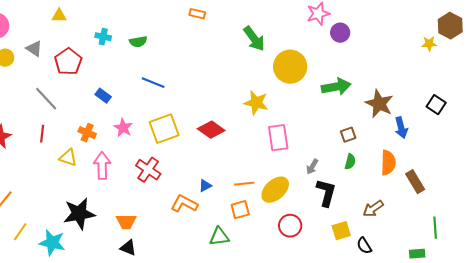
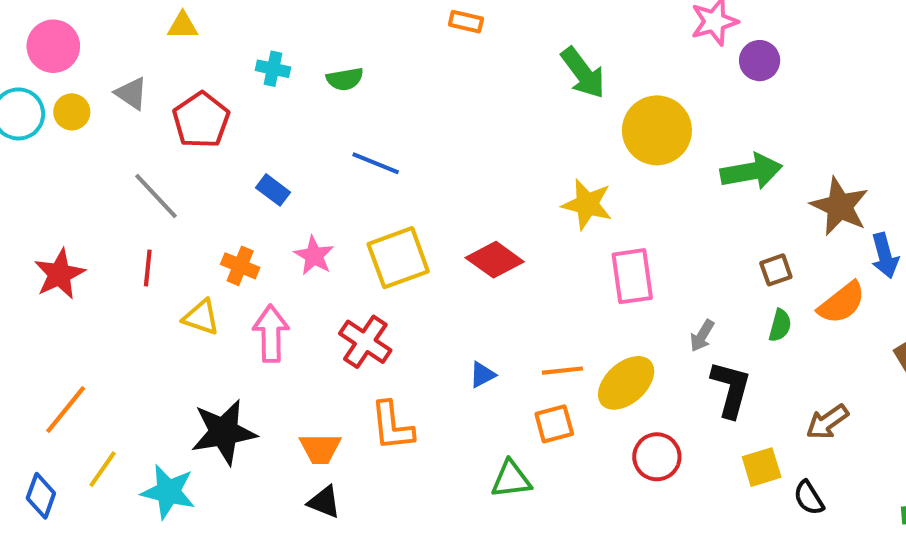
orange semicircle: (388, 163) -> (842, 303), moved, turned 50
orange L-shape: (184, 204) -> (392, 426), moved, turned -124

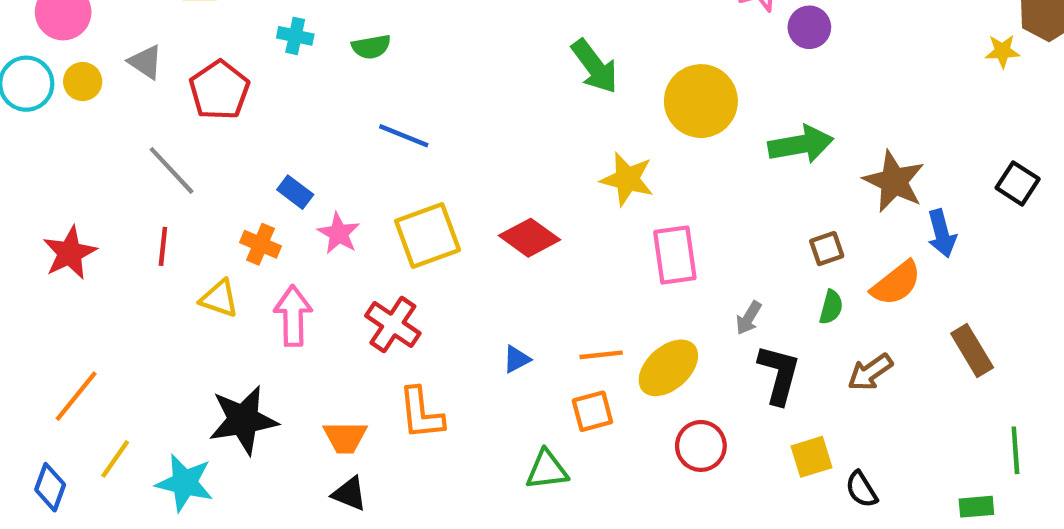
green arrow: (583, 73) -> (595, 66), moved
blue rectangle: (273, 190) -> (295, 192), moved
brown arrow: (827, 422) -> (870, 372), moved

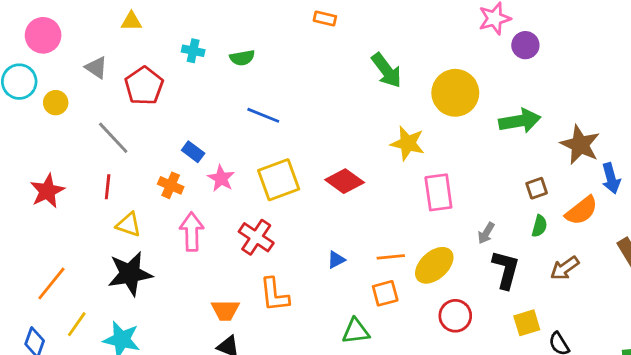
yellow circle: (83, 82) -> (56, 103), moved
yellow triangle: (219, 298) -> (129, 225), moved
black star: (243, 420) -> (130, 274), moved

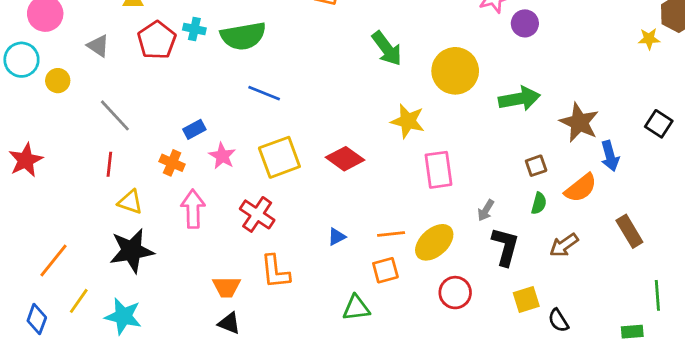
green semicircle: (242, 58) -> (243, 36), size x1.8
red pentagon: (144, 86) -> (157, 40), moved
blue rectangle: (193, 152) -> (194, 129), turned -65
red star: (47, 191) -> (26, 160), moved

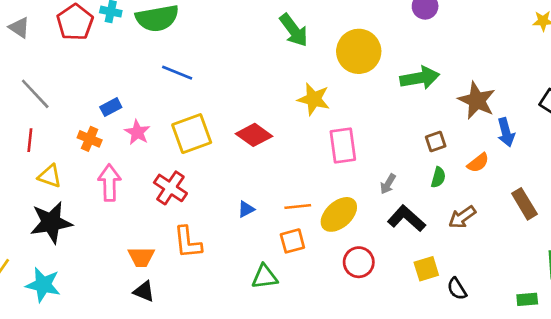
orange semicircle: (581, 188) -> (478, 163), size x0.7
black L-shape: (505, 247) -> (406, 218), turned -63

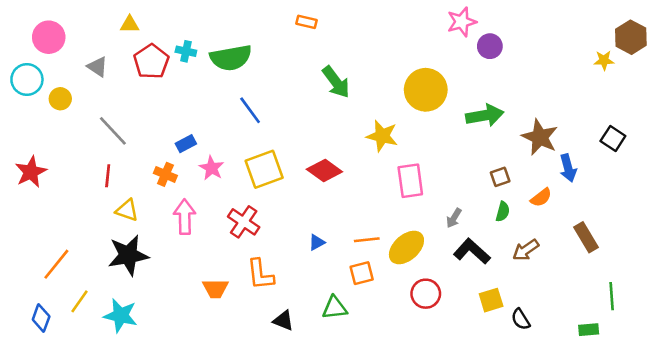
green arrow: (294, 30) -> (336, 82), moved
blue line: (177, 73) -> (250, 110), turned 32
black triangle: (144, 291) -> (283, 321), moved

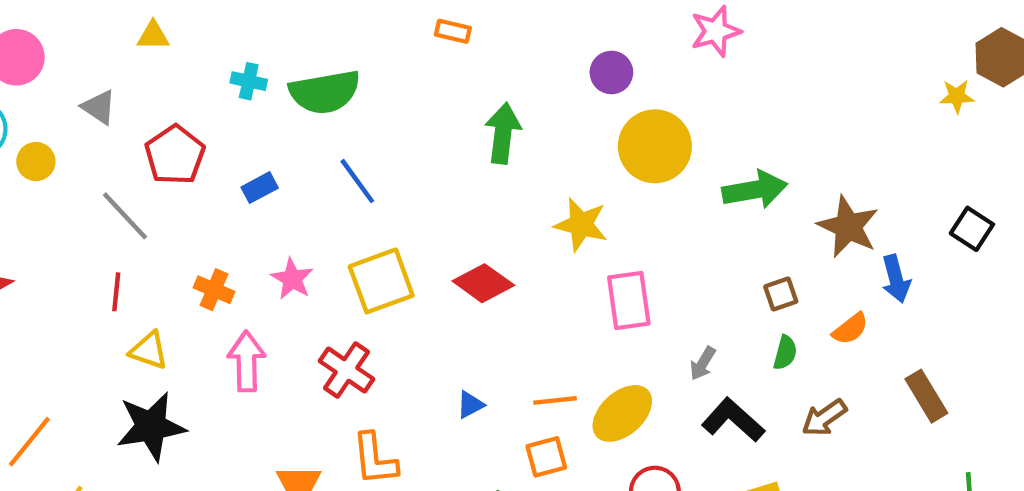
purple circle: (490, 46) -> (611, 72), moved
red pentagon: (151, 62) -> (175, 155), moved
green arrow: (336, 82) -> (503, 133), turned -136
blue rectangle: (186, 144) -> (260, 188), moved

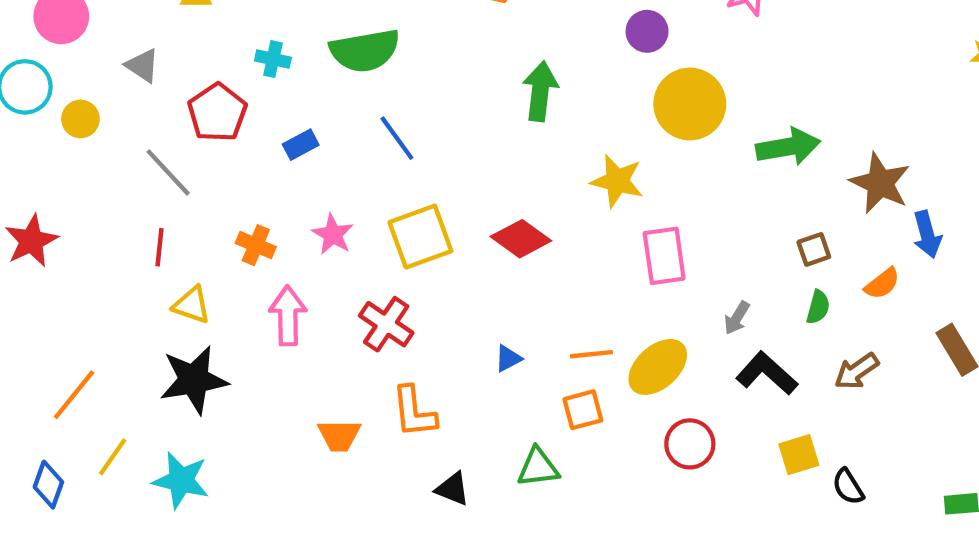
cyan cross: (249, 81) -> (273, 59), moved

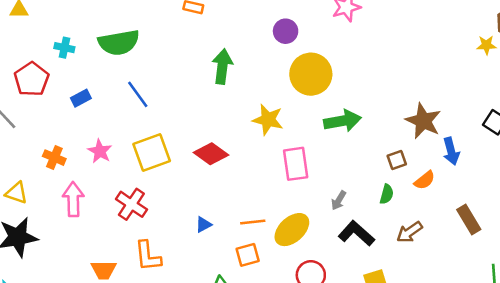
green arrow: (788, 147) -> (342, 121), moved
brown square: (814, 249) -> (397, 160), moved

